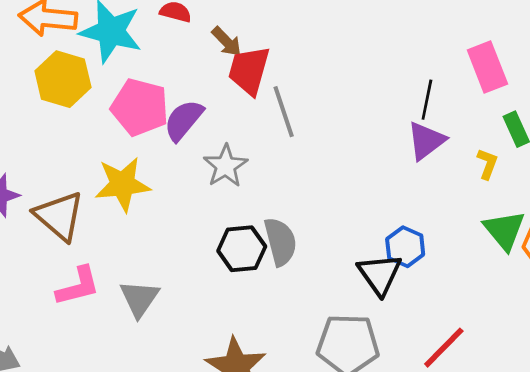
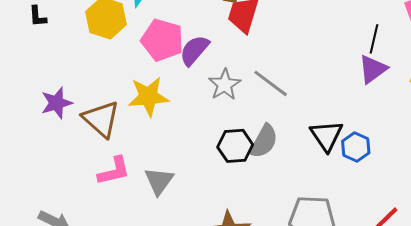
gray line: (284, 112) -> (271, 83), moved, turned -36
gray semicircle: (280, 242) -> (264, 141), turned 42
black triangle: (380, 274) -> (327, 136), moved

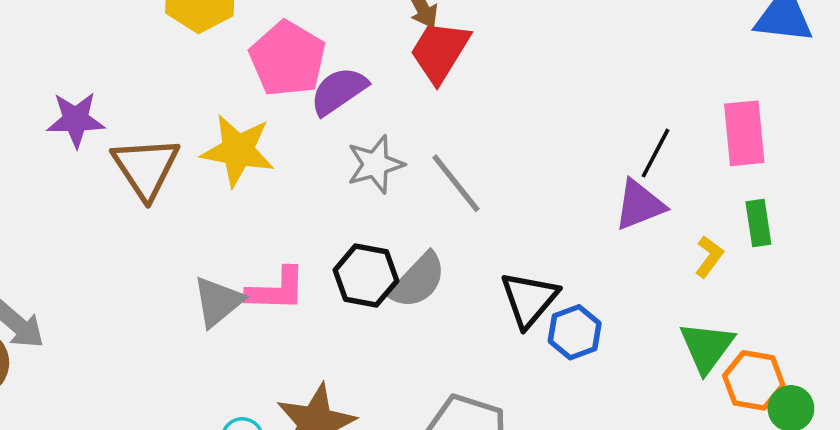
pink L-shape: (114, 171) -> (276, 290), moved

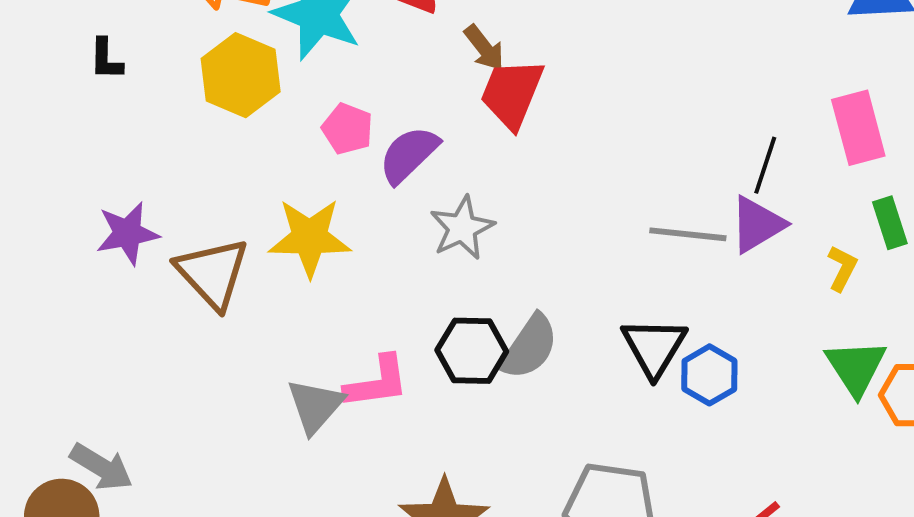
pink pentagon: (288, 59) -> (347, 129), size x0.6
gray line: (456, 183) -> (688, 234), moved, turned -36

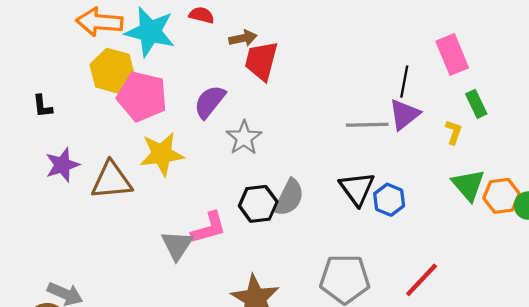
brown arrow: (484, 48) -> (243, 38), turned -56
black L-shape: (106, 59) -> (43, 106), moved
pink pentagon: (347, 129) -> (142, 96), moved, size x1.8
brown triangle: (213, 273) -> (112, 180), turned -45

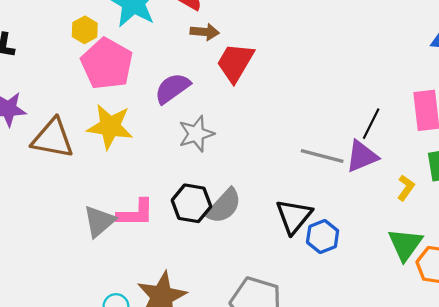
brown arrow: (243, 38) -> (205, 32), moved
yellow hexagon: (112, 71) -> (85, 30), size x0.6

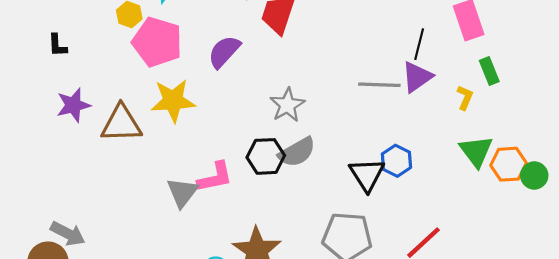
gray star: (196, 134) -> (287, 105), moved
gray semicircle: (224, 206) -> (297, 152), turned 30
black triangle: (294, 216) -> (367, 175), moved

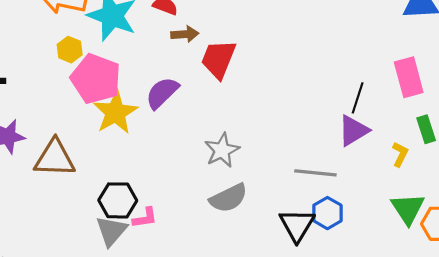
gray line: (379, 85) -> (315, 173), moved
yellow star: (173, 101) -> (115, 112), moved, turned -30
black hexagon: (266, 156) -> (118, 200), moved
pink L-shape: (215, 177) -> (145, 218), size x0.7

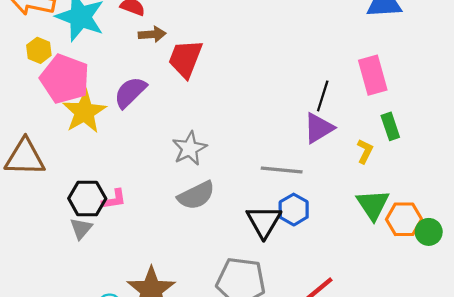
pink L-shape: (145, 218) -> (114, 199), moved
gray triangle: (111, 231) -> (81, 229), size x0.7

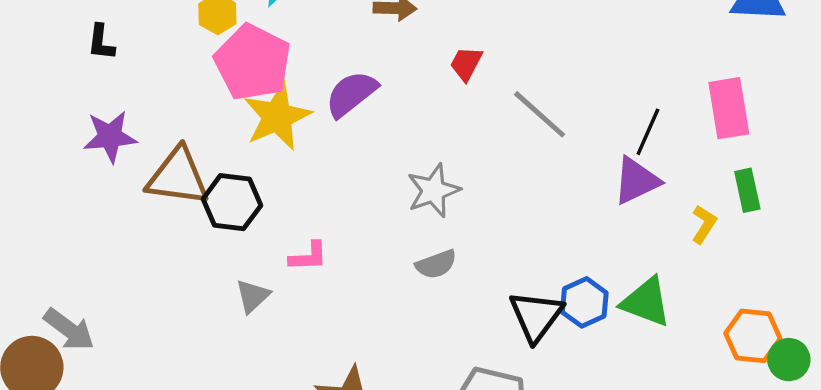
red trapezoid: (185, 59) -> (466, 64), moved, size x0.6
gray line: (282, 170) -> (540, 114), moved, turned 30
gray semicircle: (196, 195) -> (436, 264), size x0.7
black hexagon: (87, 199) -> (232, 202), moved
green triangle: (373, 205) -> (646, 302), moved, turned -42

